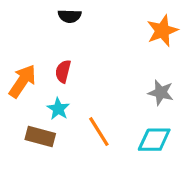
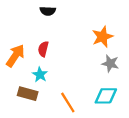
orange star: (162, 31) -> (102, 37), moved
orange line: (99, 132) -> (68, 103), moved

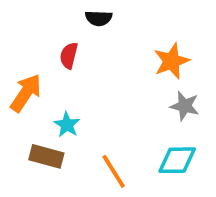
black semicircle: (48, 11) -> (99, 18), moved
red semicircle: (43, 49) -> (69, 56), moved

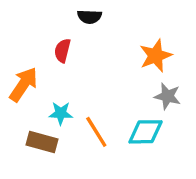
cyan star: (67, 125) -> (61, 113), turned -30
cyan diamond: (177, 160) -> (145, 132), moved
orange line: (114, 171) -> (96, 132), moved

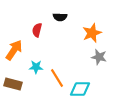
black semicircle: (90, 17) -> (60, 17), moved
cyan diamond: (145, 132) -> (80, 89), moved
brown rectangle: (42, 142) -> (13, 84), moved

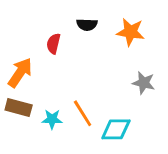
orange star: (92, 33) -> (131, 32), moved, turned 30
cyan star: (36, 67) -> (52, 119), moved
brown rectangle: (13, 84) -> (19, 108), moved

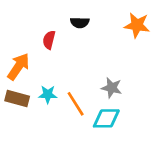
orange star: (131, 32) -> (137, 25), moved
gray star: (144, 83) -> (112, 88), moved
cyan star: (52, 119) -> (48, 94), moved

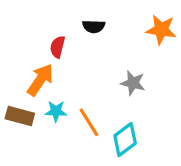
orange arrow: (18, 67) -> (40, 80), moved
gray star: (112, 88) -> (133, 83), moved
cyan diamond: (106, 118) -> (125, 140), turned -36

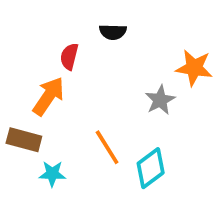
orange star: (161, 30) -> (194, 68), moved
gray star: (133, 83) -> (160, 100), turned 30
cyan star: (56, 111) -> (52, 174), moved

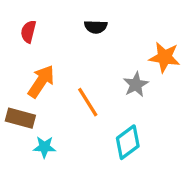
red semicircle: (69, 57) -> (28, 32), moved
orange line: (107, 147) -> (88, 102), moved

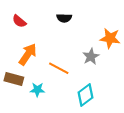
red semicircle: (28, 32) -> (19, 21), turned -64
orange line: (88, 102) -> (59, 68), turned -30
cyan star: (44, 147) -> (37, 90), moved

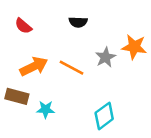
orange arrow: (28, 54) -> (34, 66), turned 30
gray star: (91, 56) -> (105, 57), moved
orange line: (59, 68) -> (72, 68), moved

